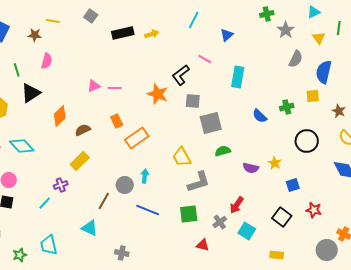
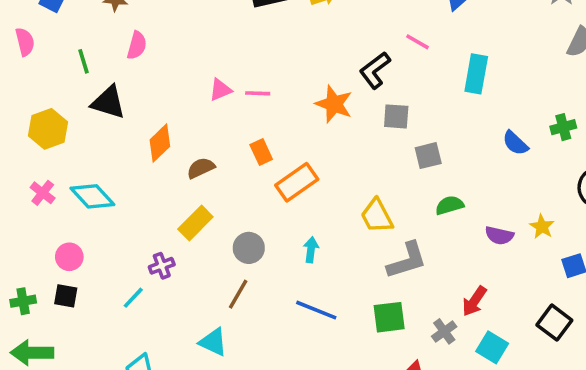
black triangle: (31, 93) -> (108, 102), turned 50
gray square: (211, 123) -> (428, 156), size x0.7
gray circle: (125, 185) -> (249, 248), moved

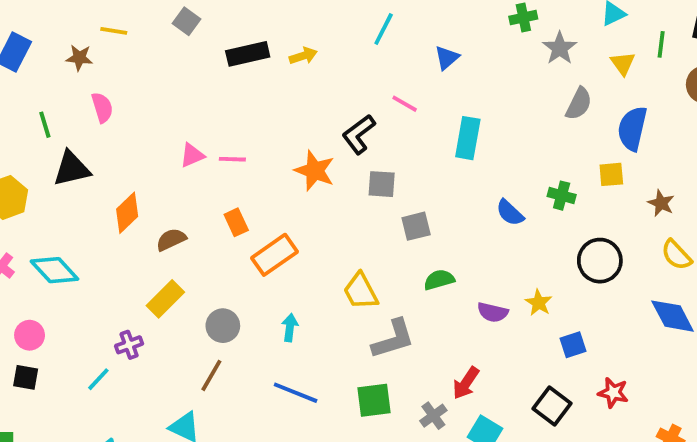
pink semicircle: (137, 45) -> (102, 107), turned -32
black triangle: (108, 102) -> (72, 169), turned -30
green cross: (563, 127) -> (562, 196), turned 30

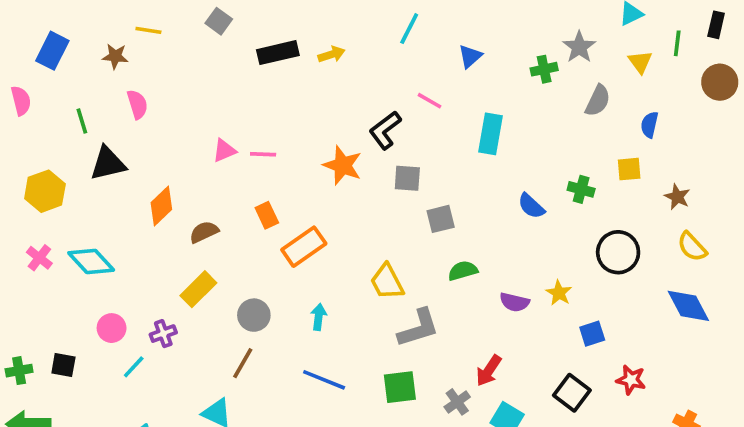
green cross: (523, 18) -> (544, 69), moved
blue semicircle: (632, 129) -> (649, 125), size x0.6
pink circle: (30, 335) -> (112, 328), moved

